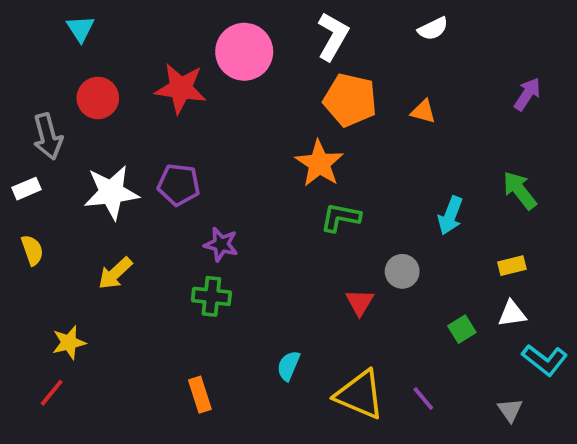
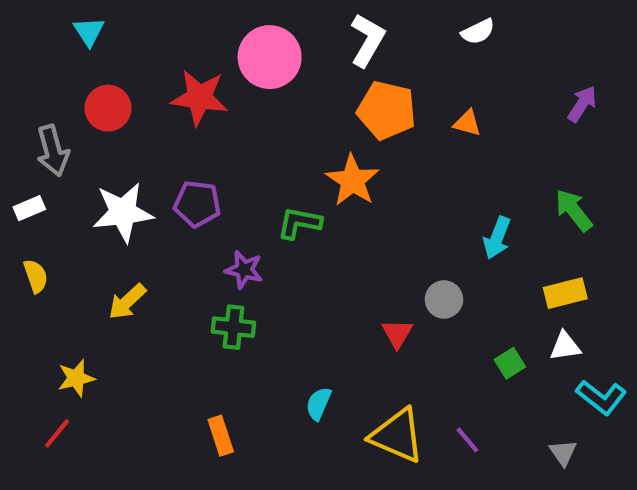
green L-shape: (341, 217) -> (299, 223), moved
yellow rectangle: (512, 266) -> (565, 293), size x1.4

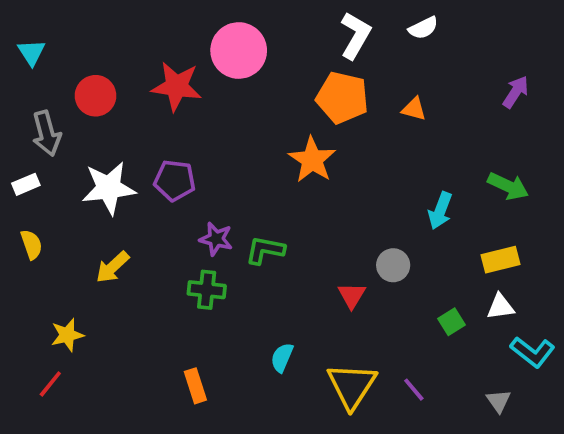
cyan triangle: (89, 32) -> (31, 52), moved
white L-shape: (367, 40) -> (355, 35), moved
green arrow: (574, 210) -> (508, 186), turned 153
green L-shape: (299, 223) -> (265, 250), moved
yellow triangle: (397, 436) -> (352, 386), turned 40

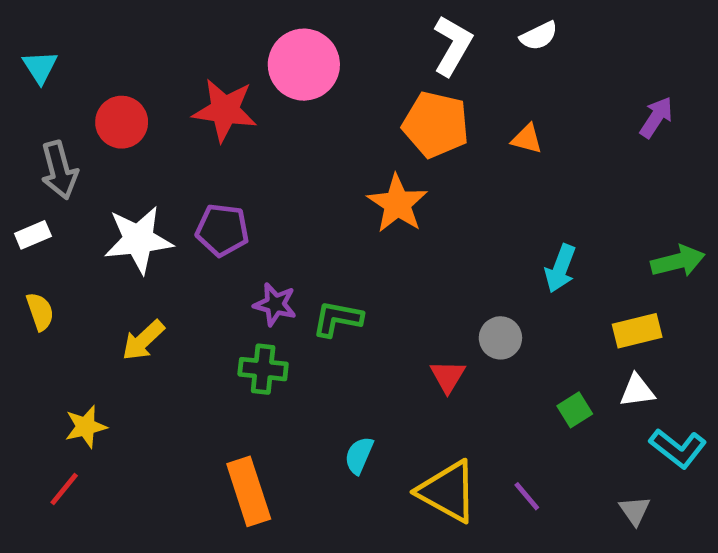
green arrow: (508, 186) -> (678, 261), moved, turned -39
orange rectangle: (195, 386) -> (249, 491), size x1.5
yellow triangle: (352, 386) -> (448, 491), turned -34

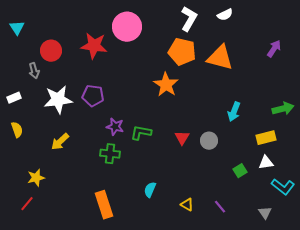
orange triangle: (527, 139) -> (220, 58), size x2.0
gray arrow: (59, 170) -> (34, 71), moved, size x0.7
red triangle: (448, 376) -> (182, 138), moved
yellow triangle: (448, 491) -> (187, 205), size x0.5

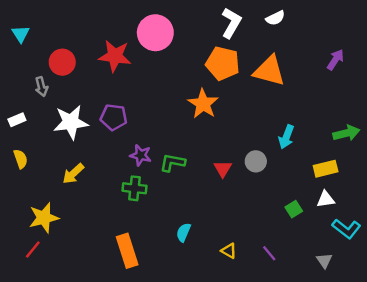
gray circle: (209, 141) -> (256, 161), moved
yellow star: (36, 178) -> (44, 218), size x1.4

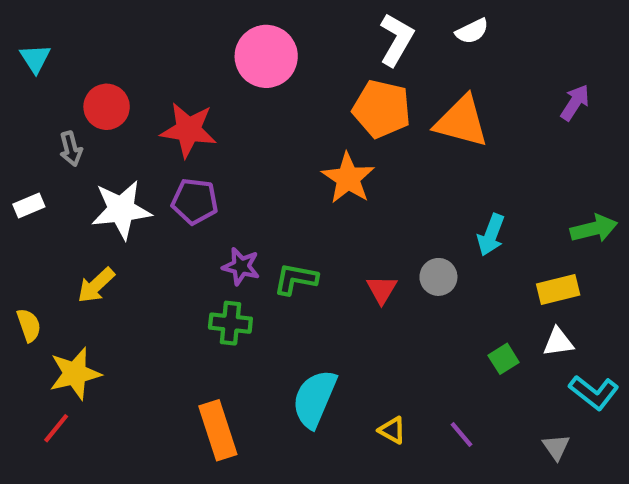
red star: (115, 56) -> (188, 130), moved
yellow semicircle: (21, 159) -> (29, 325), moved
yellow arrow: (73, 174) -> (96, 285), moved
cyan semicircle: (184, 232) -> (314, 399), size x1.8

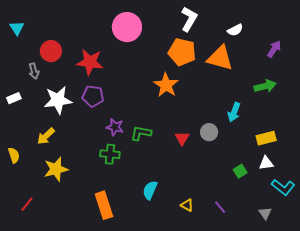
white semicircle: (472, 31) -> (235, 30), moved
green arrow: (594, 229) -> (265, 86), moved
yellow star: (75, 374) -> (56, 169), moved
cyan semicircle: (314, 399) -> (150, 190), size x0.7

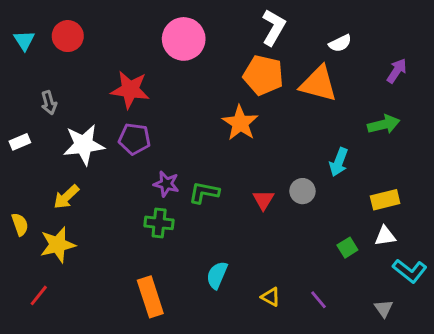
red circle: (51, 51) -> (68, 36), moved
yellow star: (56, 169) -> (58, 245), moved

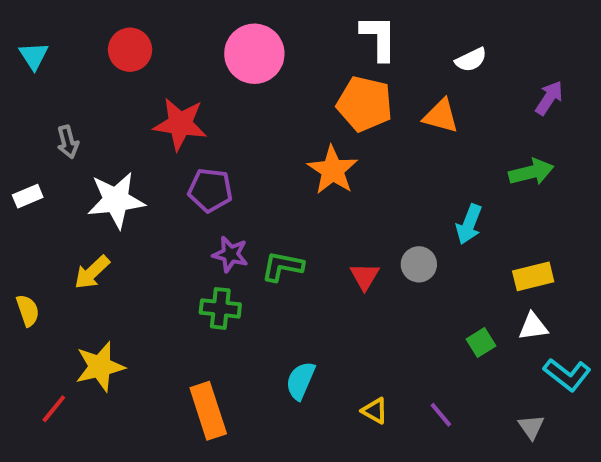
white L-shape: (274, 27) -> (379, 38), turned -30
red circle: (68, 36) -> (130, 50), moved
orange triangle: (318, 84) -> (441, 116), size x0.7
purple pentagon: (134, 139) -> (210, 190), moved
yellow star: (58, 245) -> (100, 367), moved

